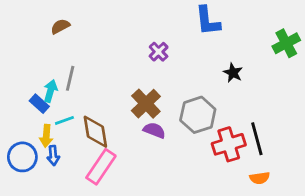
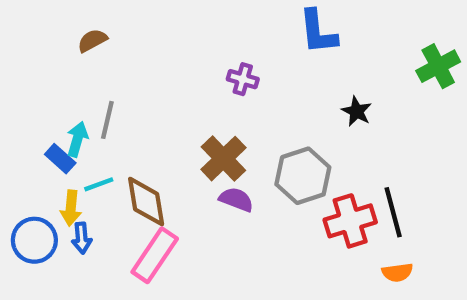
purple cross: (159, 52) -> (243, 79), turned -30

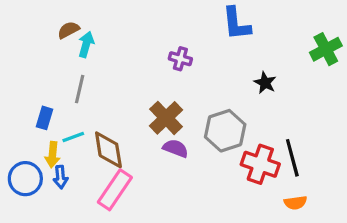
cyan arrow: (77, 139) -> (86, 44), moved
blue rectangle: (60, 159) -> (45, 118), turned 65
red cross: (350, 221) -> (260, 164), turned 36

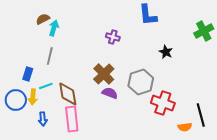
black line: (292, 158) -> (201, 115), moved
blue arrow: (60, 177) -> (43, 119), moved
blue circle: (25, 179) -> (16, 100), moved
pink rectangle: (115, 190) -> (72, 119), turned -40

